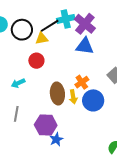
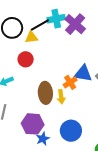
blue triangle: (85, 46) -> (83, 73), moved
blue circle: (93, 100) -> (71, 131), moved

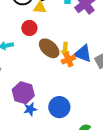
brown ellipse: (45, 93) -> (49, 48), moved, turned -55
yellow arrow: (61, 97) -> (65, 49), moved

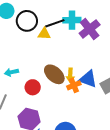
red circle: (29, 28) -> (33, 87), moved

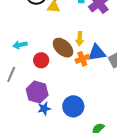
yellow arrow: (70, 75) -> (80, 39), moved
blue triangle: (88, 79) -> (97, 53), turned -30

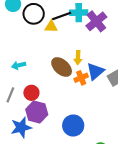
blue triangle: (97, 53) -> (95, 71), turned -30
red circle: (41, 60) -> (31, 93), moved
blue star: (44, 109) -> (21, 127), moved, size x1.5

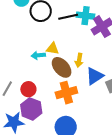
yellow triangle: (51, 27) -> (53, 49), moved
cyan arrow: (19, 65) -> (38, 55), moved
orange cross: (81, 78) -> (66, 93), moved, size x1.5

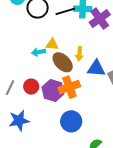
blue triangle: (95, 76) -> (96, 68), turned 42
purple hexagon: (31, 109) -> (53, 91), moved

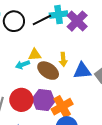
red circle: (31, 87) -> (21, 100), size x1.5
orange cross: (69, 87) -> (62, 107), moved

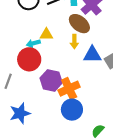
brown ellipse: (48, 71) -> (79, 24), moved
red circle: (21, 100) -> (29, 59), moved

